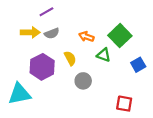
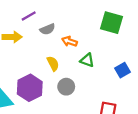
gray semicircle: (52, 33) -> (47, 29), moved
green square: (120, 36) -> (111, 23), moved, turned -30
purple hexagon: (42, 67) -> (30, 88), moved

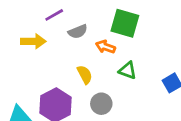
green square: (111, 23) -> (125, 23), moved

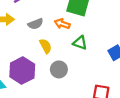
gray semicircle: (78, 32) -> (36, 24), moved

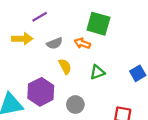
green triangle: (80, 43) -> (97, 72), moved, turned -40
gray circle: (59, 69) -> (75, 105), moved

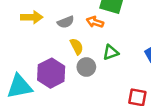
gray circle: (75, 105) -> (86, 67), moved

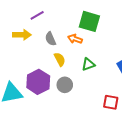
gray semicircle: (66, 22) -> (50, 39), turned 88
gray circle: (86, 67) -> (65, 85), moved

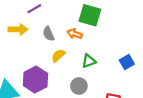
yellow semicircle: (60, 59) -> (58, 56), turned -104
gray circle: (65, 85) -> (79, 86), moved

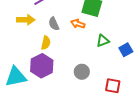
yellow semicircle: (58, 56) -> (46, 43), moved, turned 144
green triangle: (89, 61) -> (103, 41), moved

